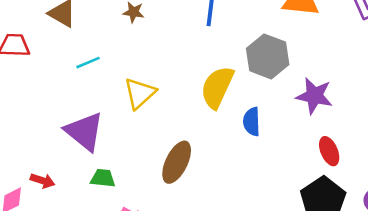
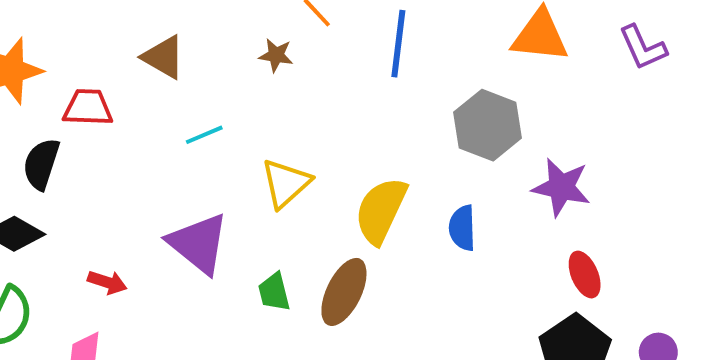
yellow semicircle: (217, 87) -> (381, 210), moved
green trapezoid: (103, 178) -> (274, 292), moved, turned -110
red arrow: (43, 181) -> (107, 282), moved

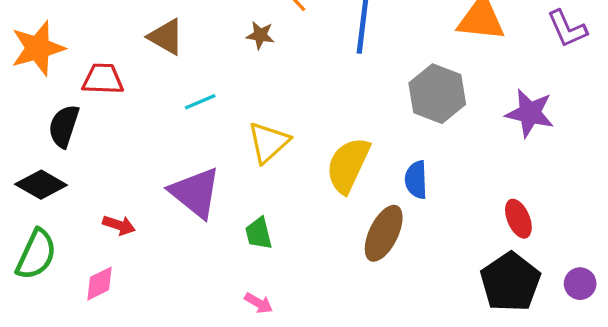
purple star: (561, 187) -> (530, 113), moved
brown ellipse: (344, 292) -> (384, 233), moved

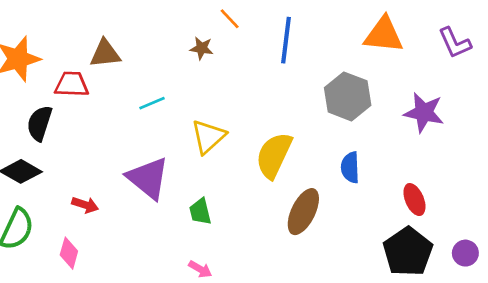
brown triangle: (166, 37) -> (105, 54), moved, turned -36
blue semicircle: (416, 180) -> (350, 167), moved
pink diamond: (100, 284) -> (69, 253), turned -48

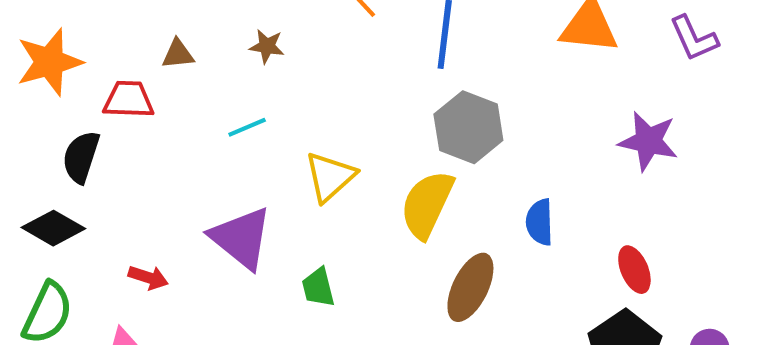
brown star: (202, 48) -> (267, 46), moved
brown triangle: (105, 54) -> (178, 54), size x0.7
gray hexagon: (348, 96) -> (468, 127), moved

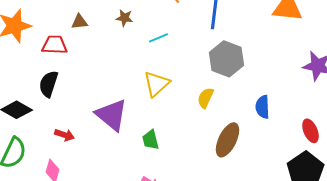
cyan line: (247, 127) -> (159, 38), moved
black semicircle: (81, 157) -> (49, 84), moved
yellow semicircle: (427, 204) -> (206, 98), size x0.6

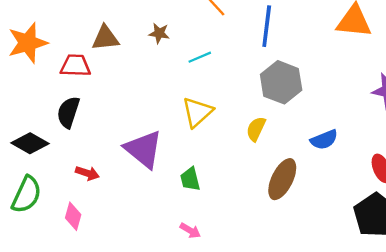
brown triangle: (80, 22) -> (105, 38), size x1.4
blue semicircle: (263, 107) -> (324, 140), turned -110

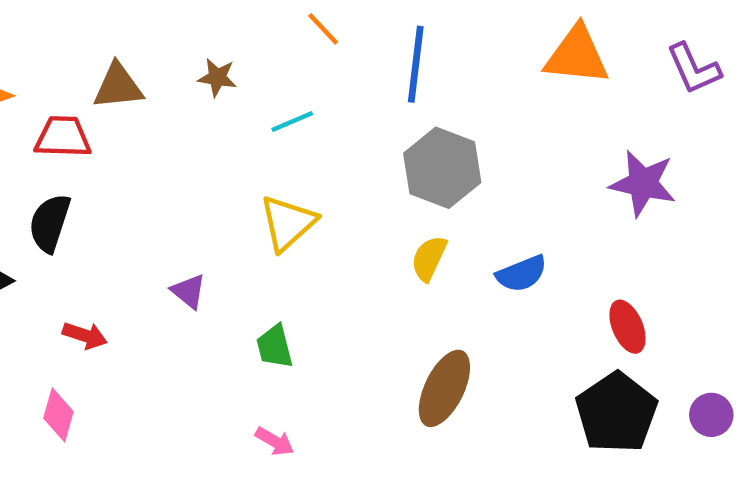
yellow semicircle: (256, 129) -> (429, 258), moved
purple triangle: (144, 149) -> (189, 291), size x0.5
brown ellipse: (282, 179) -> (444, 388), moved

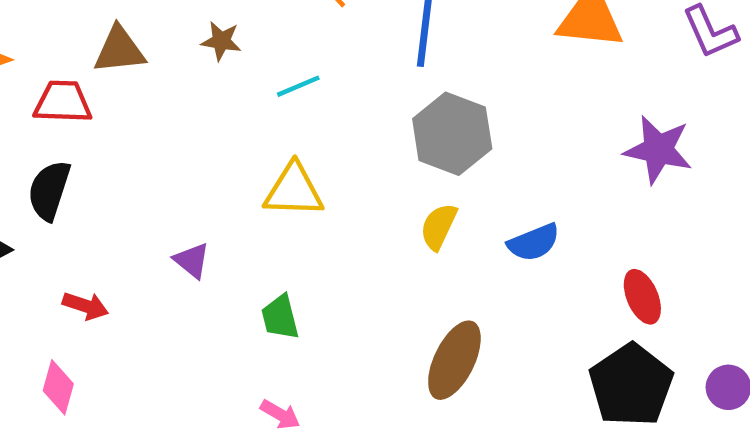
yellow triangle: (288, 223) -> (294, 190), turned 44

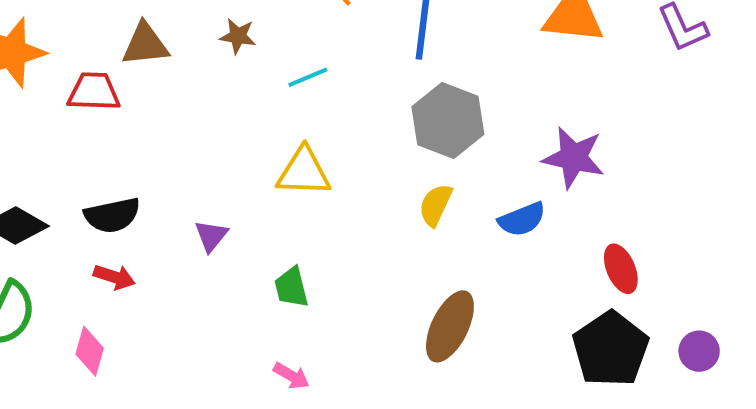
purple star: (658, 150) -> (573, 158), moved
black semicircle: (49, 190) -> (112, 215), moved, turned -120
purple triangle: (192, 261) -> (211, 236), turned 30

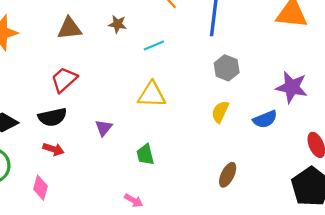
red trapezoid: (94, 92) -> (64, 80), moved, turned -44
gray hexagon: (448, 121) -> (227, 68), size x0.7
brown ellipse: (450, 326) -> (228, 175), size x0.7
pink arrow: (291, 376) -> (134, 200), moved

